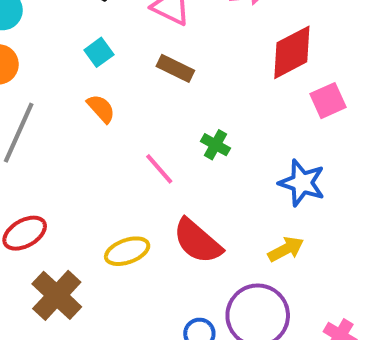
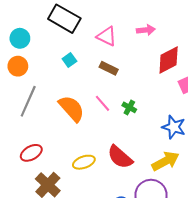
orange semicircle: (101, 109) -> (72, 108), moved, size x1.8
pink line: (159, 169) -> (102, 103), moved
yellow arrow: (286, 249) -> (165, 161), size x1.5

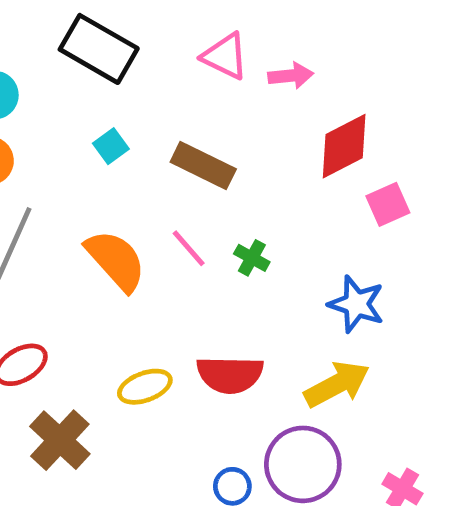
pink triangle: (107, 36) -> (225, 56), moved
brown rectangle: (109, 68) -> (203, 166), size x1.4
red semicircle: (120, 157) -> (230, 375), turned -40

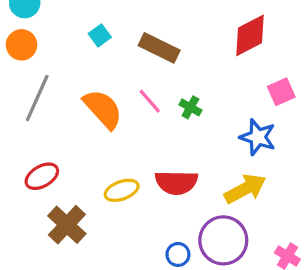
pink square: (388, 204) -> (281, 92), moved

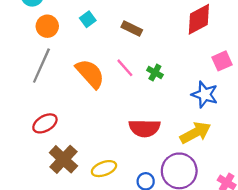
orange circle: (22, 45) -> (47, 26), moved
brown rectangle: (159, 48) -> (132, 29), size x0.7
yellow ellipse: (122, 190) -> (104, 169), moved

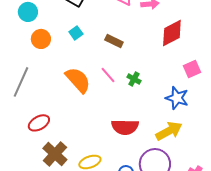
gray line: (41, 66) -> (21, 82), moved

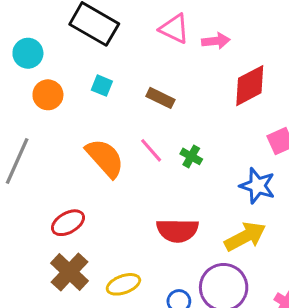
cyan square: (76, 33) -> (102, 86), turned -32
red ellipse: (39, 123) -> (68, 223), moved

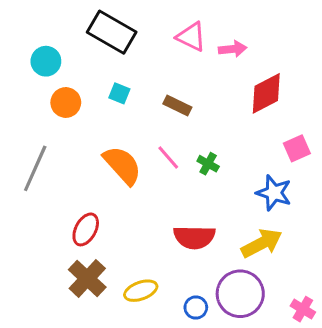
red ellipse: (68, 223) -> (86, 229), turned -32

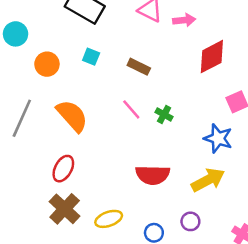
cyan circle: (46, 61) -> (16, 34), moved
orange semicircle: (122, 165) -> (72, 116), moved
purple circle: (240, 294) -> (190, 221), size x0.5

